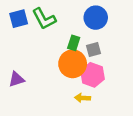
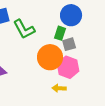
green L-shape: (44, 19) -> (24, 29), moved
green rectangle: (74, 43) -> (60, 33), moved

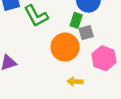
pink hexagon: (68, 67) -> (104, 58), moved

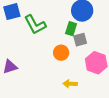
orange circle: (65, 47) -> (61, 53), size x0.6

